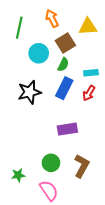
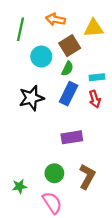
orange arrow: (52, 18) -> (55, 19), turned -54
red arrow: (89, 93) -> (95, 99), turned -49

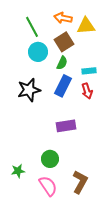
orange arrow: (55, 19) -> (63, 18), moved
green line: (21, 29) -> (32, 27), moved, turned -40
brown L-shape: (87, 177) -> (80, 182), moved

